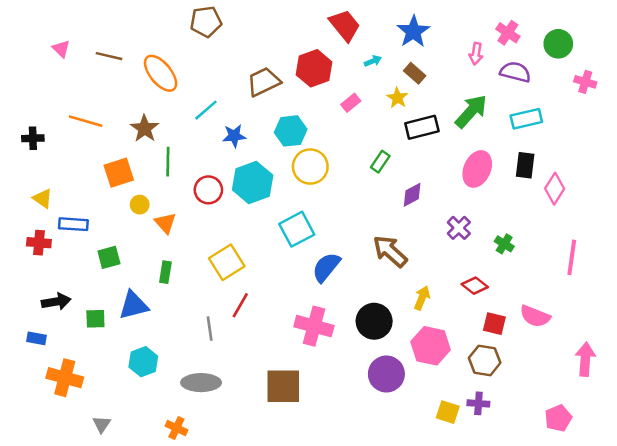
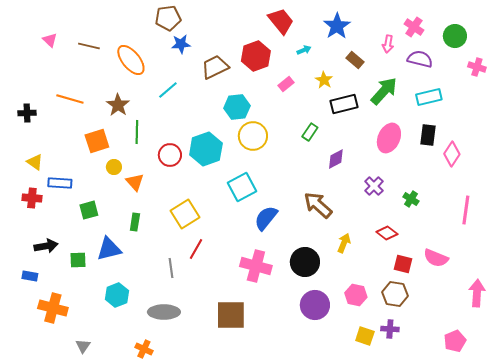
brown rectangle: (415, 73) -> (355, 60), moved
blue star: (234, 136) -> (181, 44), moved
pink hexagon: (431, 346) -> (356, 295), moved, size x0.7

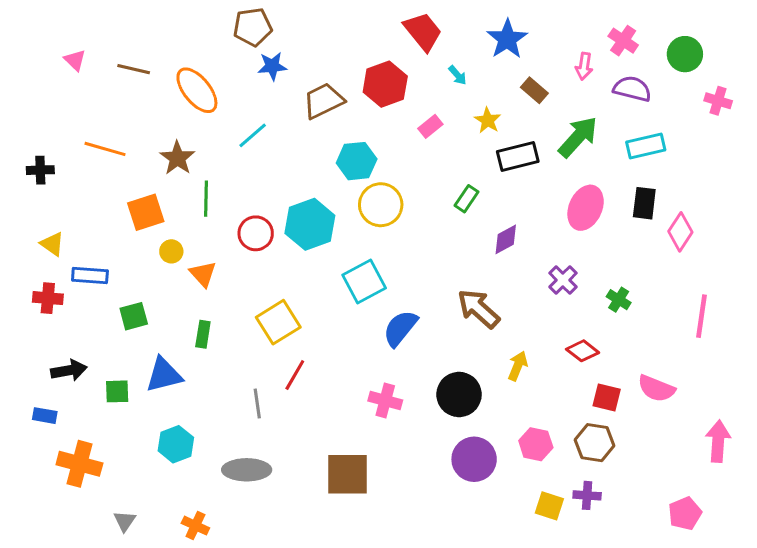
cyan arrow: (304, 50) -> (458, 75), turned 72
pink cross: (256, 266) -> (385, 401), size x0.7
orange cross: (144, 349) -> (195, 526), moved

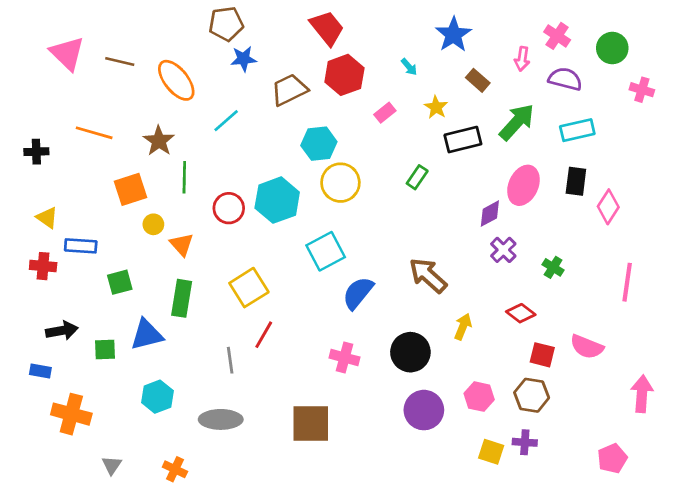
red trapezoid: (423, 32) -> (327, 28), moved
pink triangle: (75, 60) -> (67, 53), size x1.8
purple diamond: (506, 239) -> (490, 214), moved
green rectangle: (203, 334) -> (182, 298), size x1.5

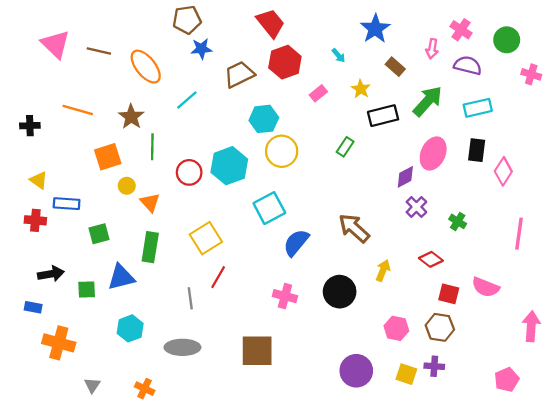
purple circle: (424, 410) -> (356, 371), moved

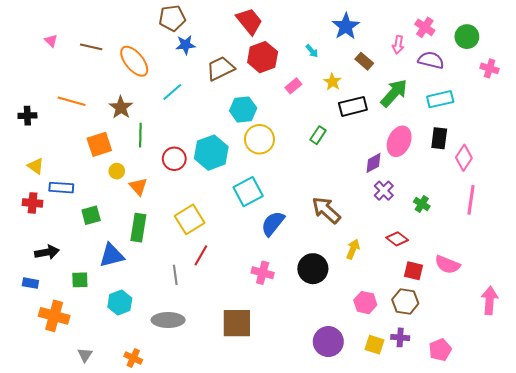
pink triangle: (55, 44) -> (51, 41), size x0.5
pink line: (519, 234) -> (471, 200), moved
green square: (87, 289) -> (80, 280), moved
pink pentagon: (507, 380) -> (440, 350), moved

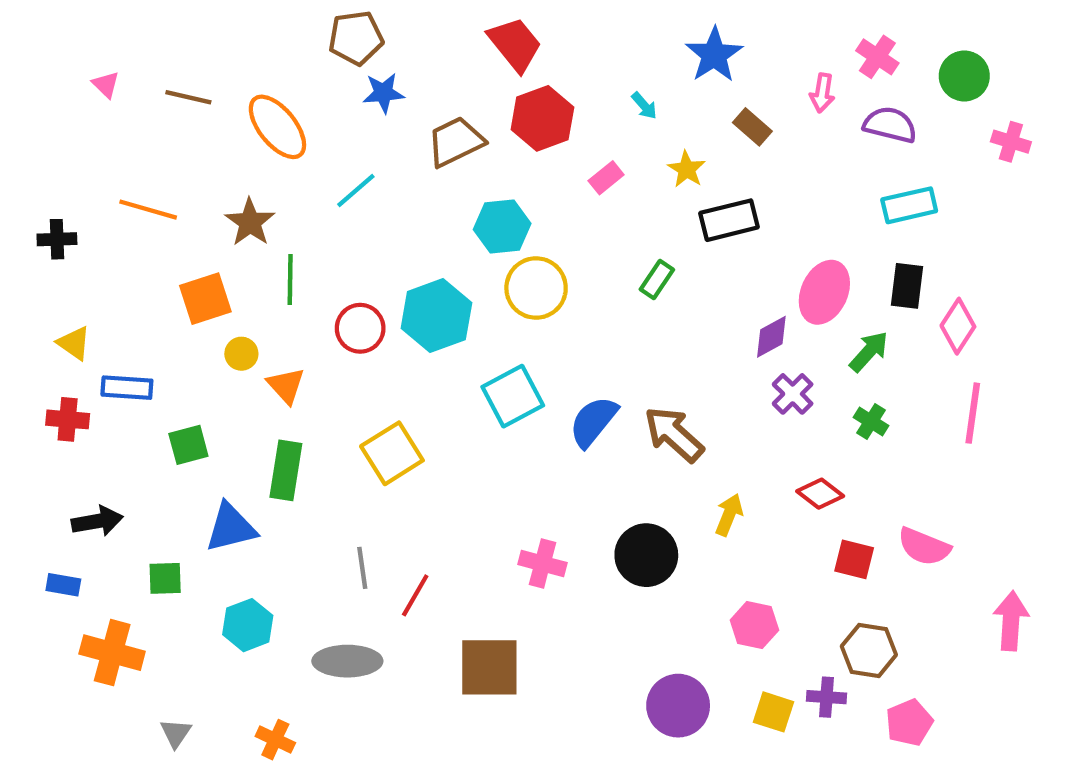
green arrow: (394, 93) -> (869, 352), moved, size x0.7
blue semicircle: (273, 223) -> (593, 422), moved
red line: (201, 255) -> (415, 595), moved
brown hexagon: (405, 302) -> (869, 650), moved

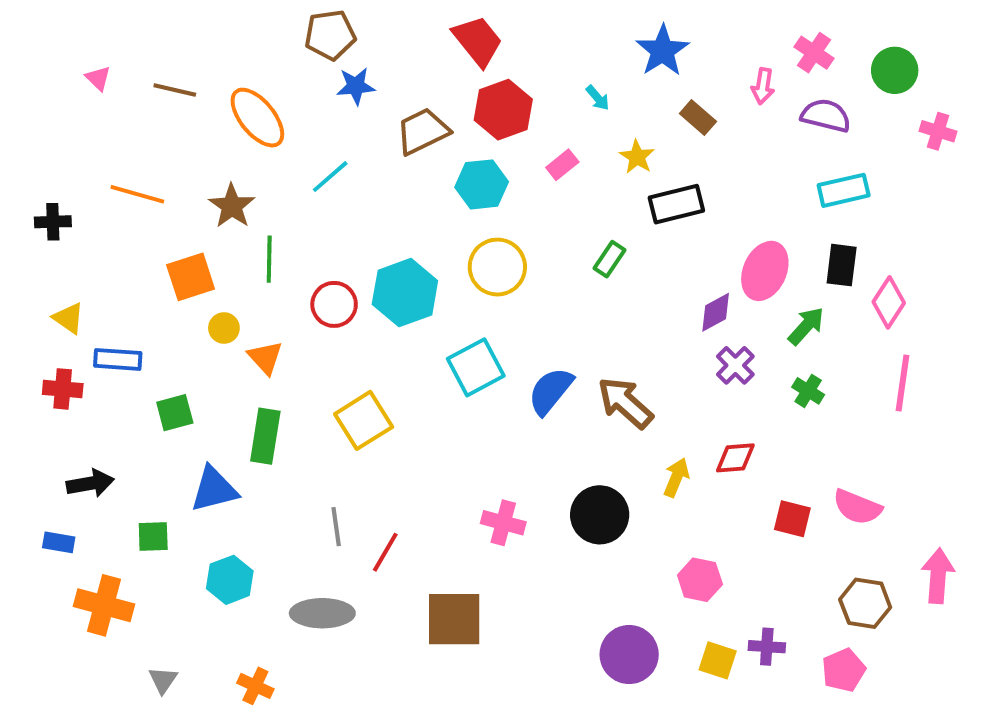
cyan hexagon: (502, 227) -> (482, 184), moved
red diamond: (820, 494) -> (735, 458), moved, turned -42
brown hexagon: (869, 650) -> (865, 603), moved

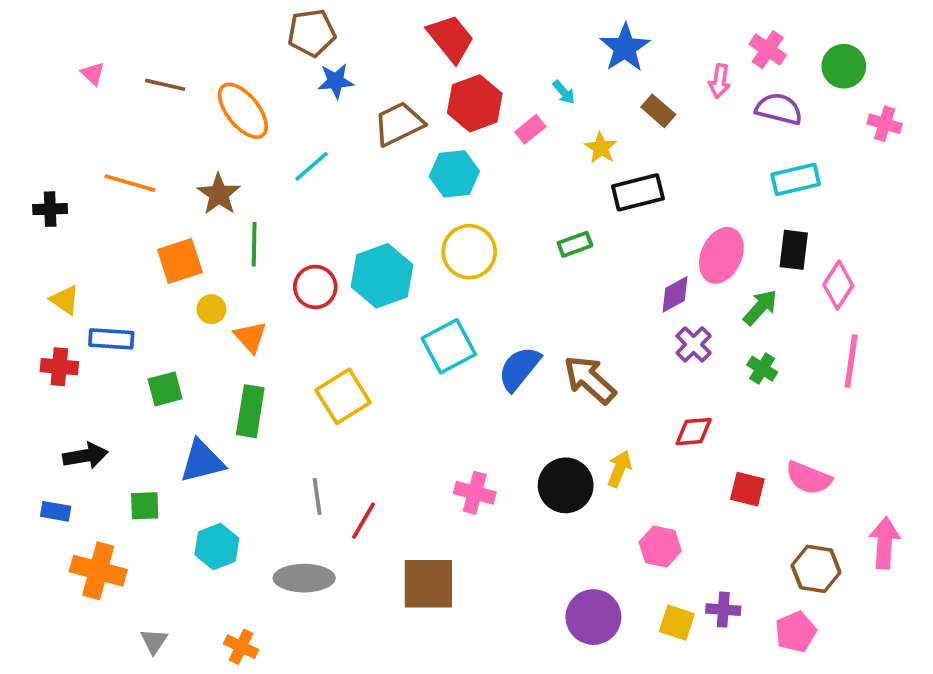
pink rectangle: (562, 165) -> (530, 129), moved
green rectangle: (609, 259) -> (575, 244), turned 36
yellow arrow: (676, 477) -> (619, 469), moved

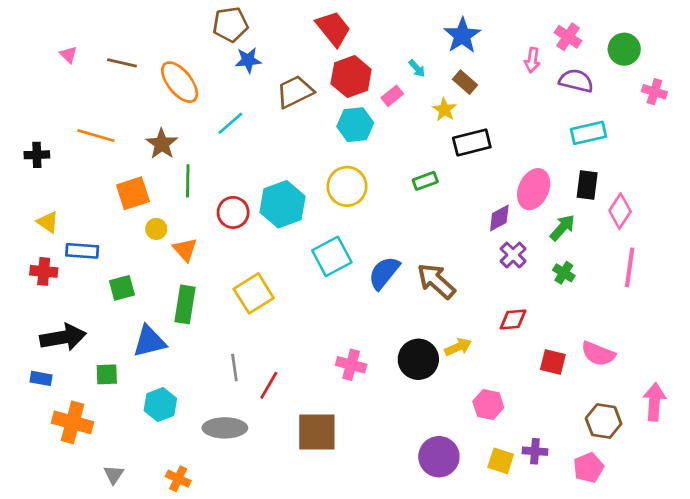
brown rectangle: (658, 111) -> (465, 82), moved
cyan hexagon: (454, 174) -> (355, 125), moved
black arrow: (85, 456) -> (63, 337), size x1.4
yellow arrow: (619, 469) -> (458, 347), turned 44

